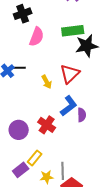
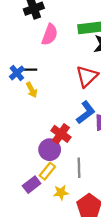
yellow arrow: (47, 82) -> (32, 90), moved
purple circle: (19, 130) -> (50, 150), moved
gray line: (63, 171) -> (79, 168), moved

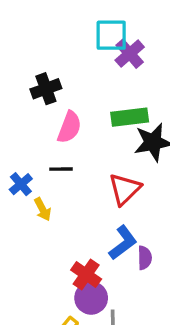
black line: (29, 70) -> (61, 169), moved
purple circle: (50, 150) -> (91, 298), moved

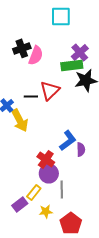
purple cross: (130, 54) -> (80, 52), moved
pink semicircle: (69, 127) -> (36, 55), moved
red triangle: (125, 189) -> (50, 90), moved
yellow arrow: (43, 209) -> (20, 120), size x1.6

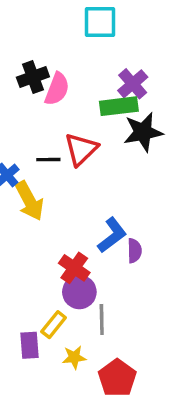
purple rectangle: (20, 204) -> (29, 345), turned -56

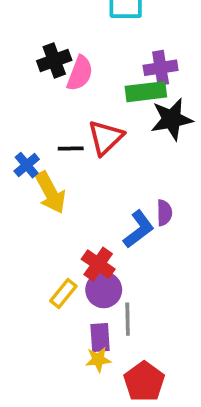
purple cross: (133, 84) -> (161, 68), turned 32
purple semicircle: (134, 251) -> (164, 213), moved
yellow rectangle: (54, 325) -> (63, 293), moved
purple rectangle: (29, 345) -> (100, 338), moved

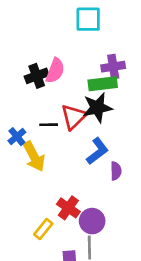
black cross: (54, 60) -> (37, 76), moved
black star: (172, 119) -> (97, 108), moved
blue L-shape: (139, 229) -> (97, 151), moved
purple circle: (104, 290) -> (92, 221), moved

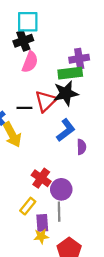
cyan square: (88, 19) -> (28, 22), moved
black cross: (37, 76) -> (23, 41), moved
yellow rectangle: (43, 229) -> (28, 206), moved

